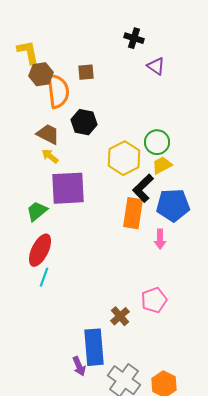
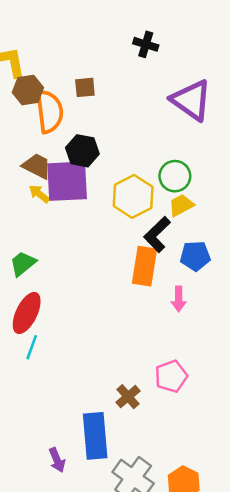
purple triangle: (156, 66) -> (191, 100), moved, size x1.8
purple square: (68, 188) -> (67, 181), moved
blue pentagon: (173, 205) -> (195, 256), size x0.7
purple arrow: (79, 366) -> (57, 460), moved

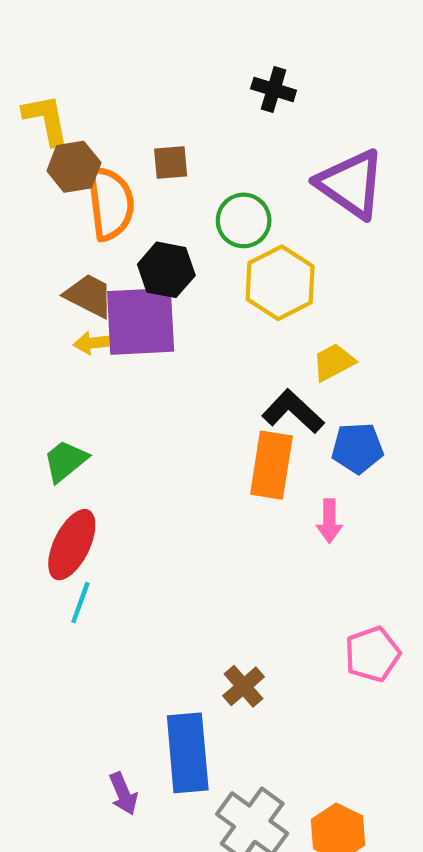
green circle: (175, 176) -> (244, 220), moved
yellow arrow: (39, 194) -> (93, 343), turned -45
yellow hexagon: (133, 196) -> (280, 283), moved
black L-shape: (157, 234) -> (293, 412), turned 87
pink pentagon: (171, 376) -> (372, 654), moved

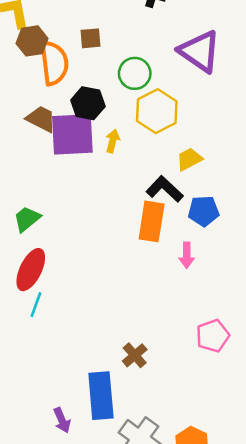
yellow arrow: (93, 343) -> (113, 141), moved, turned 110

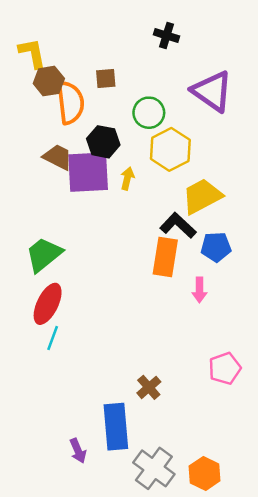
yellow trapezoid: (189, 159) -> (202, 196), size x1.6
green trapezoid: (27, 219) -> (44, 254), size x1.4

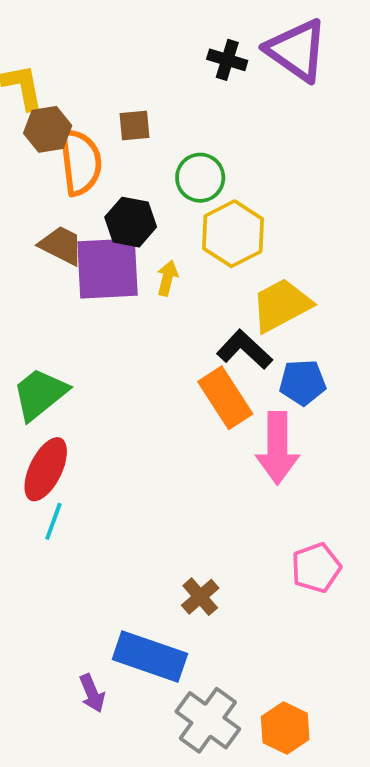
purple triangle: (212, 91) -> (297, 50), moved
orange rectangle: (165, 257) -> (225, 398), turned -42
pink arrow: (199, 290) -> (277, 448), size x1.8
blue rectangle: (116, 427) -> (150, 657), turned -66

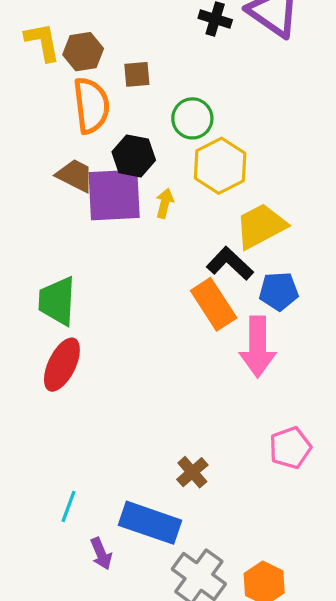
brown hexagon: (48, 129) -> (83, 52), moved
green trapezoid: (40, 394) -> (57, 301), turned -48
cyan line: (53, 521) -> (68, 506), moved

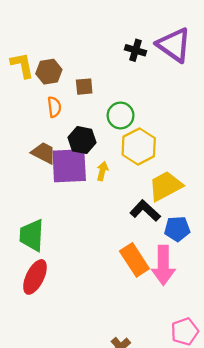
orange semicircle: (91, 105) -> (54, 107), size x0.6
orange rectangle: (214, 304) -> (134, 260), moved

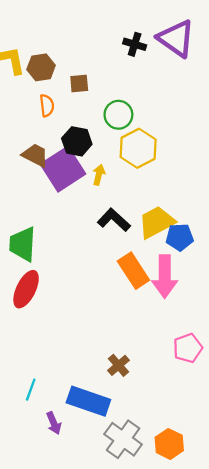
purple square: (69, 166) -> (63, 169), turned -30
yellow trapezoid: (165, 186) -> (157, 222), moved
black L-shape: (145, 211) -> (114, 220), moved

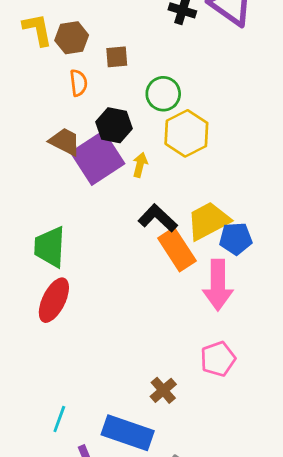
orange rectangle: (133, 271) -> (177, 250), moved
pink pentagon: (188, 348) -> (218, 359), moved

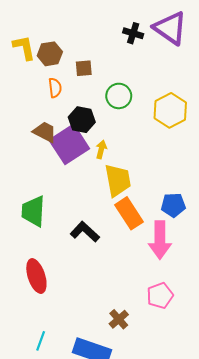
yellow hexagon: (186, 133) -> (170, 110), moved
black L-shape: (158, 218) -> (85, 232), moved
yellow trapezoid: (208, 221) -> (118, 180), moved, turned 108
red ellipse: (54, 300) -> (36, 276), moved, turned -44

